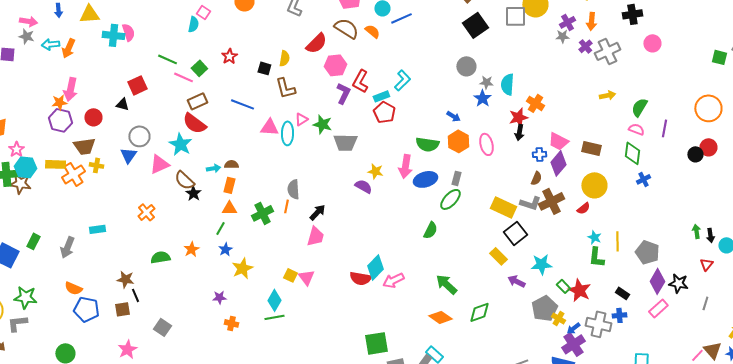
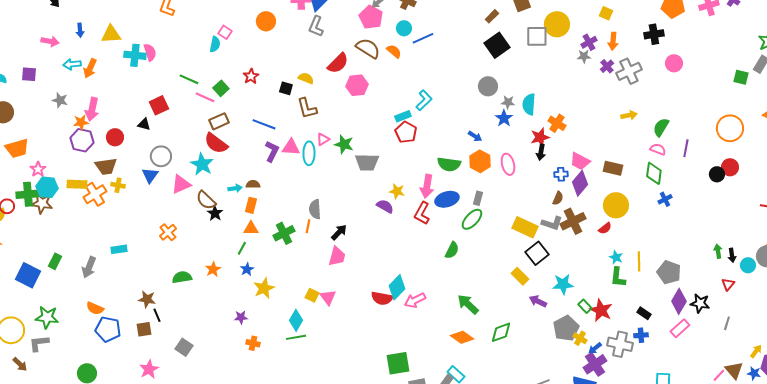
gray star: (26, 36) -> (60, 100), moved
yellow semicircle: (284, 58) -> (306, 78), turned -77
red L-shape: (360, 81) -> (422, 213), moved
purple L-shape: (343, 93) -> (272, 151), moved

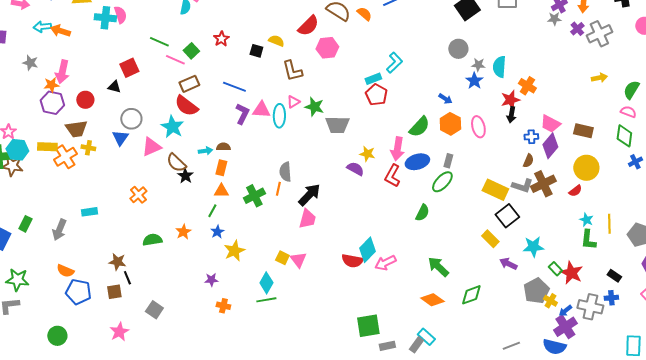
orange arrow: (90, 68) -> (60, 31), turned 84
brown L-shape: (307, 108) -> (292, 71), moved
green semicircle: (449, 164) -> (419, 127), turned -55
black arrow: (339, 232) -> (309, 195), size x1.4

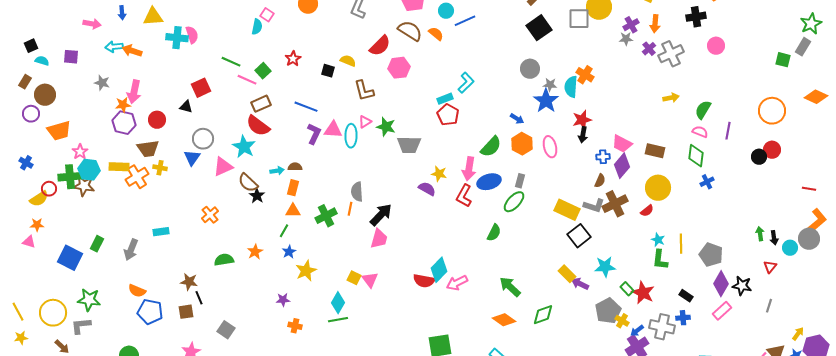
blue star: (474, 81) -> (546, 101), size x1.4
orange cross: (527, 86) -> (585, 75), moved
yellow rectangle: (490, 239) -> (567, 274), moved

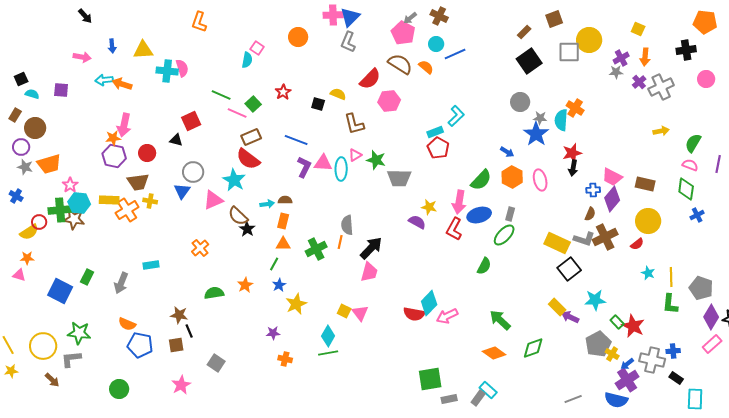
gray star: (102, 83) -> (25, 167), moved
green L-shape: (660, 260) -> (670, 304), moved
black rectangle: (686, 296) -> (676, 378), moved

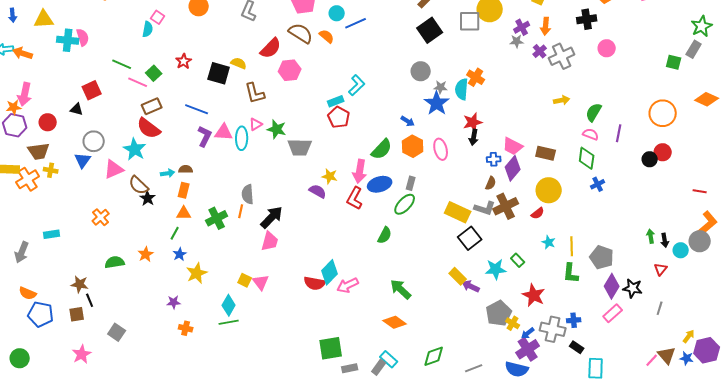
black square: (318, 104) -> (219, 73), size x1.6
green rectangle: (617, 322) -> (518, 260), moved
green diamond: (533, 348) -> (434, 356), moved

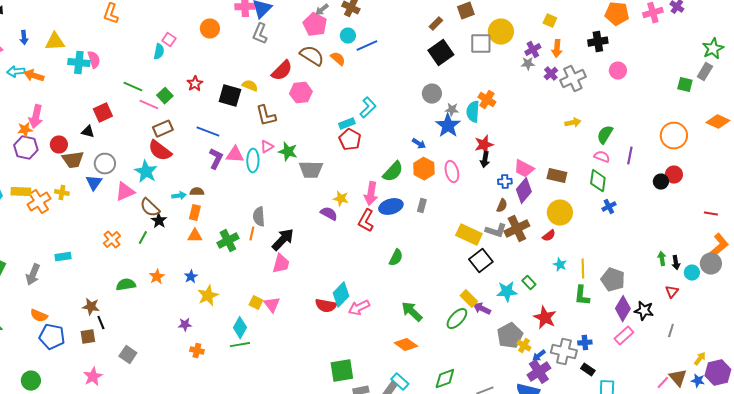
brown trapezoid: (39, 151) -> (73, 160), moved
green ellipse: (405, 204) -> (457, 319), moved
green line: (175, 233) -> (143, 238), moved

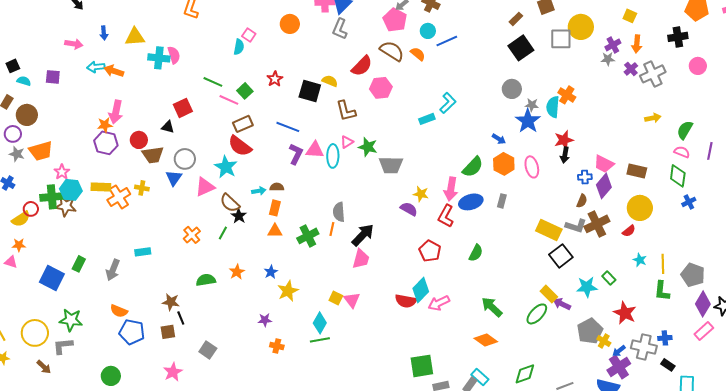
red pentagon: (350, 140) -> (430, 251), moved

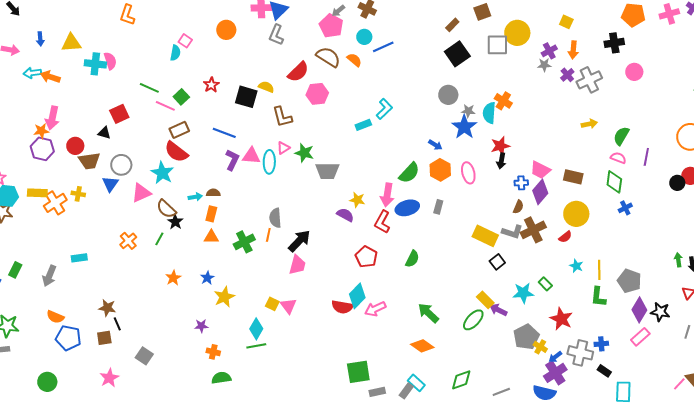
black square: (561, 256) -> (497, 262), size x0.7
green semicircle: (206, 280) -> (221, 378), moved

